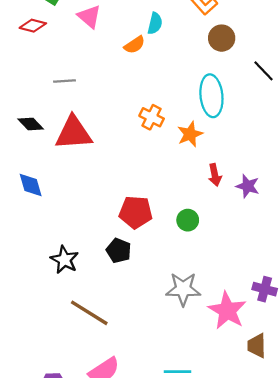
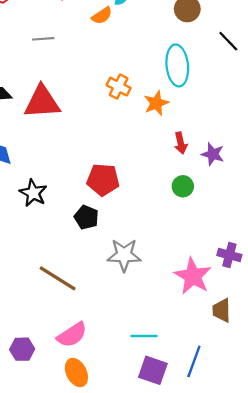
gray line: (64, 81) -> (43, 39), moved
green circle: (188, 220) -> (183, 186), moved
black star: (64, 260) -> (33, 193), moved
gray star: (183, 289) -> (124, 255), moved

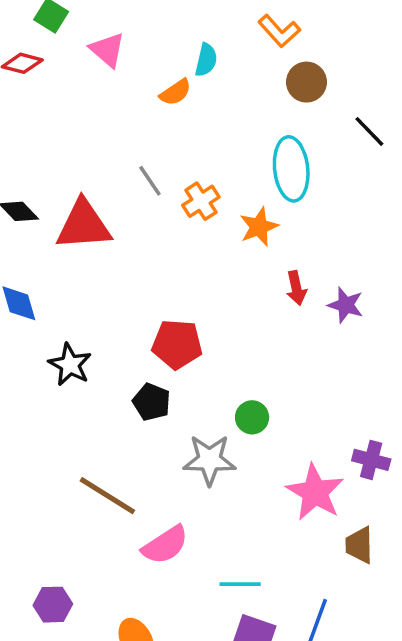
gray line: (43, 39) -> (150, 181), moved, turned 60
orange cross: (119, 87) -> (201, 201), turned 30
green circle: (183, 186) -> (252, 417), moved
pink semicircle: (72, 335) -> (165, 545), moved

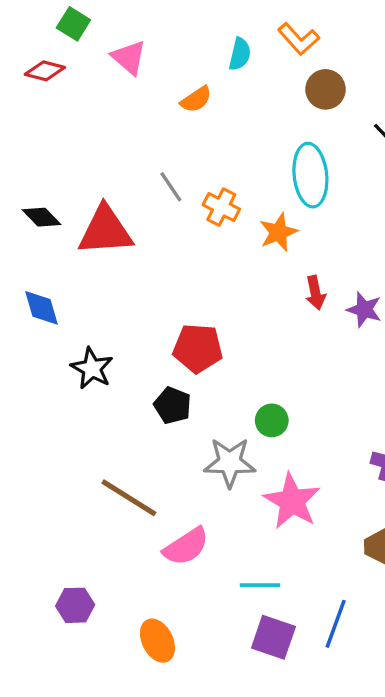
cyan semicircle: (206, 60) -> (240, 54), moved
orange cross: (201, 201) -> (221, 207), turned -30
pink star: (315, 492) -> (292, 501), moved

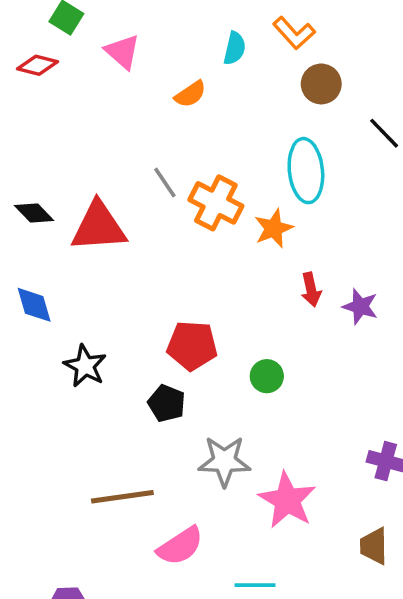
orange cross: (221, 207) -> (216, 203), size x1.4
green circle: (272, 420) -> (267, 376), moved
brown line: (129, 498) -> (122, 497), turned -40

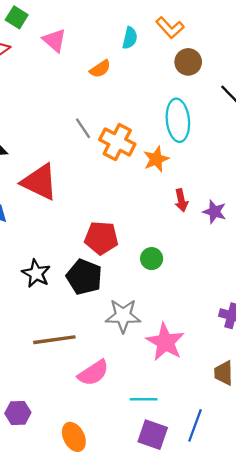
red triangle: (99, 227) -> (40, 182), moved, turned 30
black star: (85, 366) -> (36, 273), moved
black pentagon: (167, 403) -> (84, 277), size x1.4

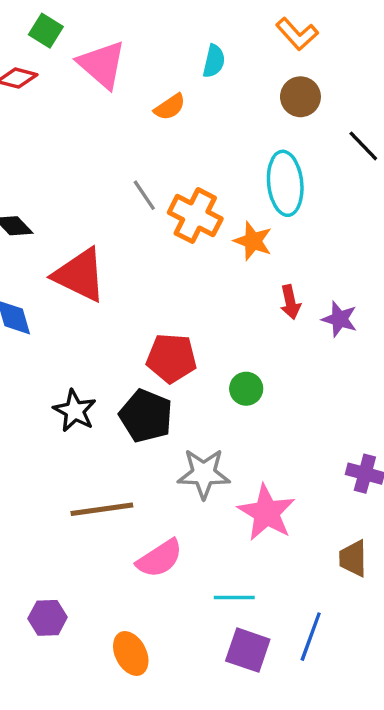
orange L-shape: (170, 28) -> (297, 34), moved
pink triangle: (54, 40) -> (102, 65), size x1.4
orange star: (156, 159) -> (253, 241), turned -30

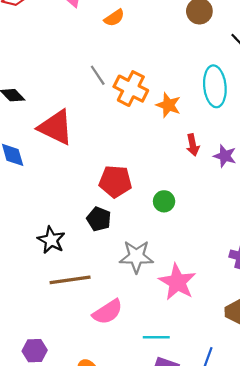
cyan ellipse: (285, 183) -> (215, 86), moved
black star: (75, 411) -> (51, 240), moved
black pentagon: (146, 416) -> (99, 219), size x0.7

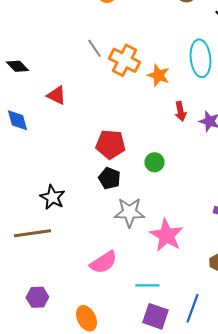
red triangle: (56, 127) -> (56, 95), size x0.6
black pentagon: (99, 219) -> (109, 178), moved
brown line: (70, 280) -> (32, 233), moved

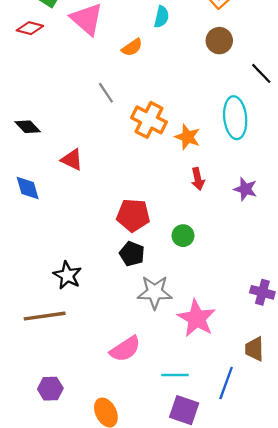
gray line: (94, 48) -> (106, 93), moved
red arrow: (180, 111) -> (198, 179), moved
blue line: (192, 308) -> (226, 383), moved

